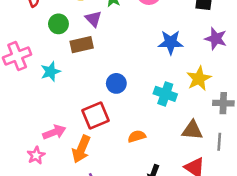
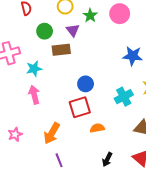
cyan cross: (165, 94) -> (124, 97), turned 36
red square: (96, 116) -> (80, 107), moved
pink arrow: (54, 132) -> (34, 95), moved, turned -90

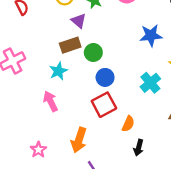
green circle: (45, 31) -> (93, 53), moved
cyan star: (34, 69) -> (58, 71), moved
orange semicircle: (97, 128) -> (128, 124), turned 136
black arrow: (107, 159) -> (139, 148), moved

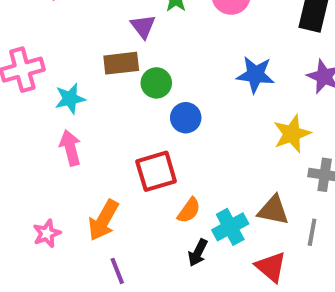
cyan star: (58, 71) -> (70, 99), moved
blue circle: (105, 77) -> (186, 118), moved
cyan cross: (150, 83) -> (230, 227), moved
pink star: (38, 150) -> (47, 233), moved

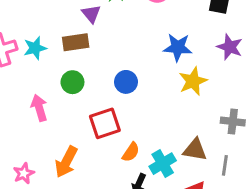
green circle: (156, 83) -> (72, 82), moved
cyan star: (70, 99) -> (35, 48), moved
yellow star: (292, 134) -> (193, 81), moved

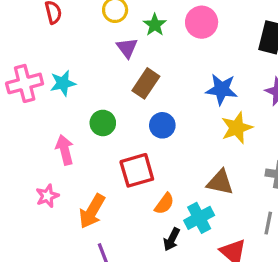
brown rectangle: (76, 42) -> (146, 83), moved, turned -50
brown triangle: (195, 150) -> (220, 182), moved
pink star: (24, 173) -> (47, 196), moved

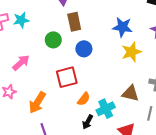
brown rectangle: (146, 83) -> (74, 22), turned -48
green circle: (103, 123) -> (53, 40), moved
pink arrow: (65, 150) -> (21, 63), turned 60
brown triangle: (220, 182) -> (130, 93), moved

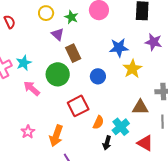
green circle: (53, 40) -> (58, 74), size x1.5
blue circle: (84, 49) -> (98, 76), moved
pink arrow: (21, 63) -> (32, 88), moved, turned -84

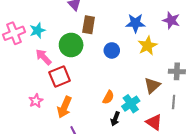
brown rectangle: (73, 53) -> (89, 25), turned 30
red square: (78, 106) -> (60, 77), moved
brown triangle: (140, 107) -> (152, 85), turned -48

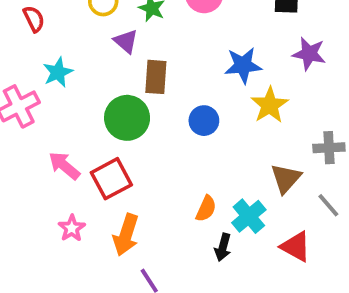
cyan star: (38, 30) -> (58, 72), moved
pink arrow: (43, 57) -> (64, 166), moved
gray line: (174, 102) -> (328, 205), turned -40

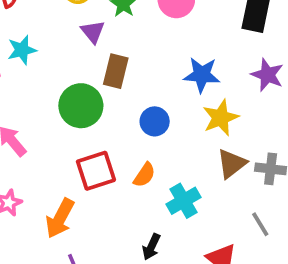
brown triangle: (286, 178) -> (232, 164), moved
red square: (111, 179) -> (96, 171), moved
orange semicircle: (206, 209) -> (144, 175), moved
cyan cross: (249, 216) -> (183, 201), moved

